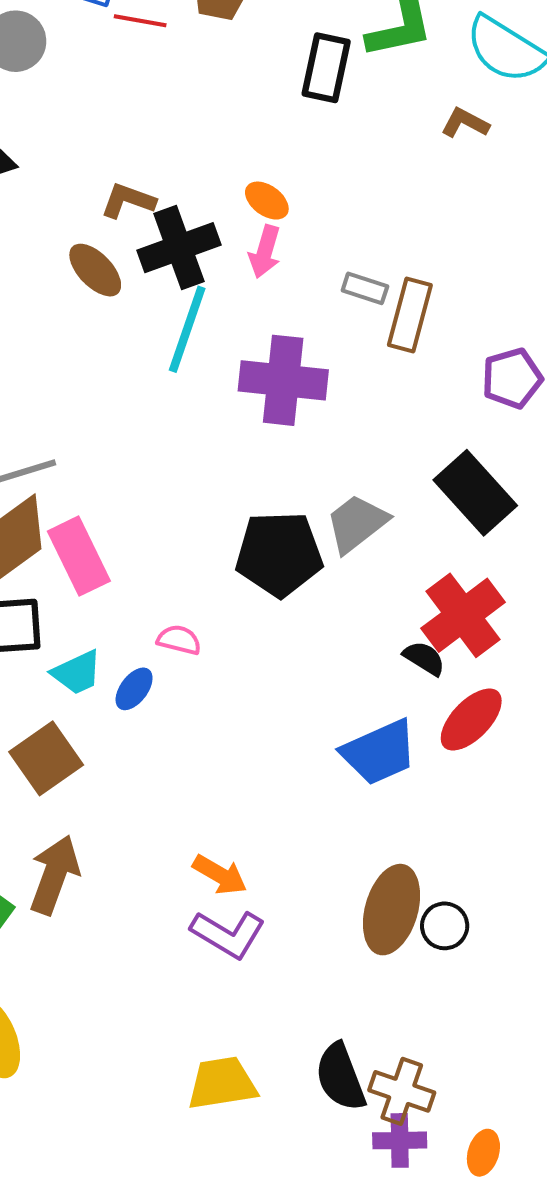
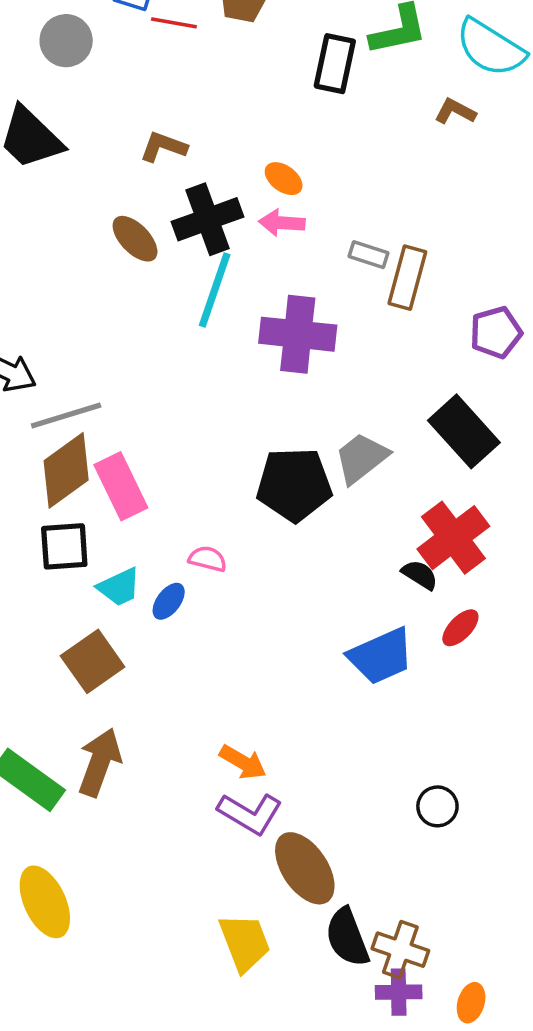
brown L-shape: (128, 201) -> (163, 147), moved
pink arrow: (265, 252) -> (282, 223), turned 78
red ellipse: (471, 720) -> (460, 628), size x0.7
brown ellipse: (391, 910) -> (305, 868), moved, turned -50
yellow trapezoid: (222, 1083) -> (245, 943), turned 78

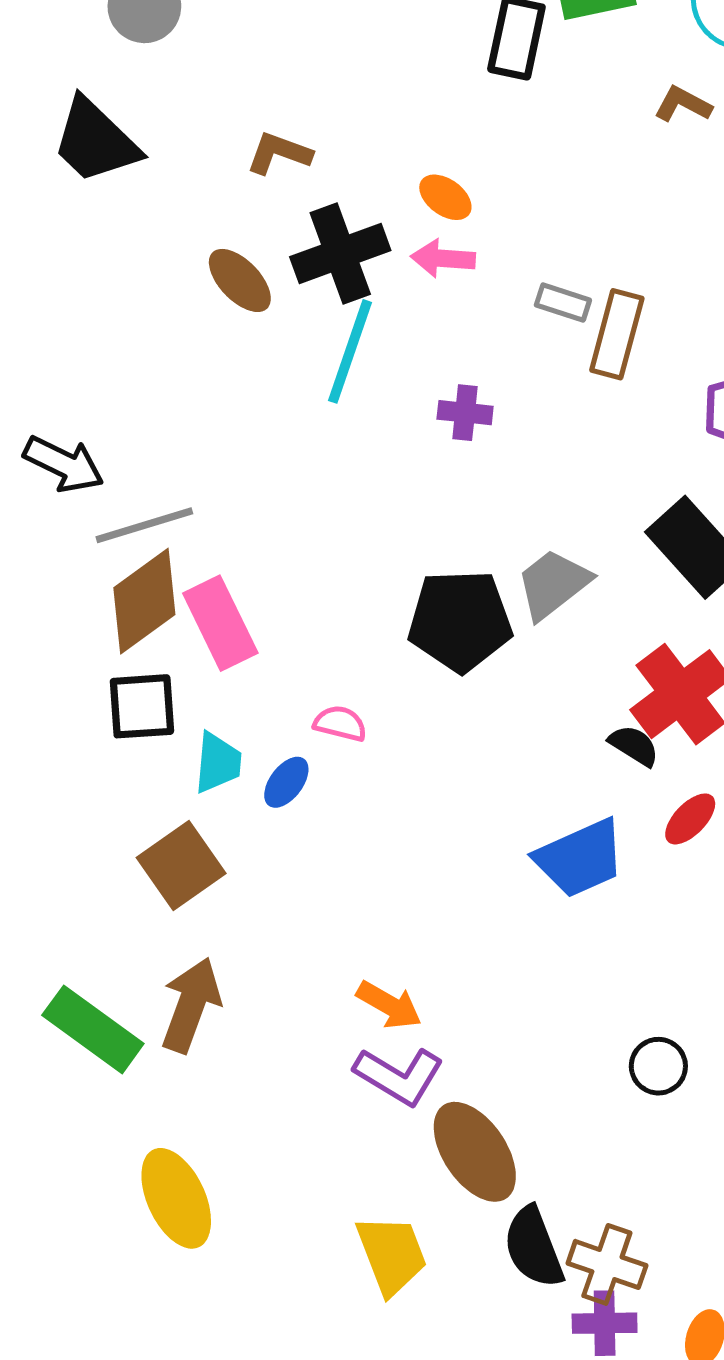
purple cross: (298, 334) -> (465, 413), size x0.5
cyan trapezoid: (119, 587) -> (218, 763), turned -60
yellow ellipse: (45, 902) -> (176, 1198), moved

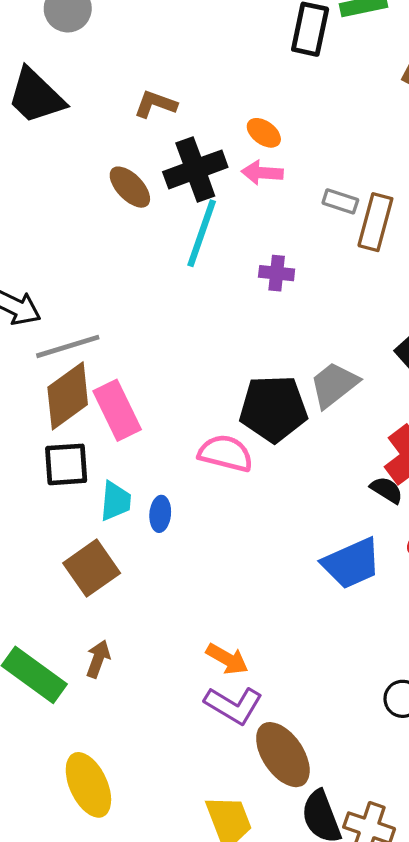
pink semicircle: (340, 723) -> (226, 453), moved, size x1.6
blue ellipse: (286, 782) -> (160, 514), turned -32
brown arrow: (191, 1005) -> (98, 659), size x0.6

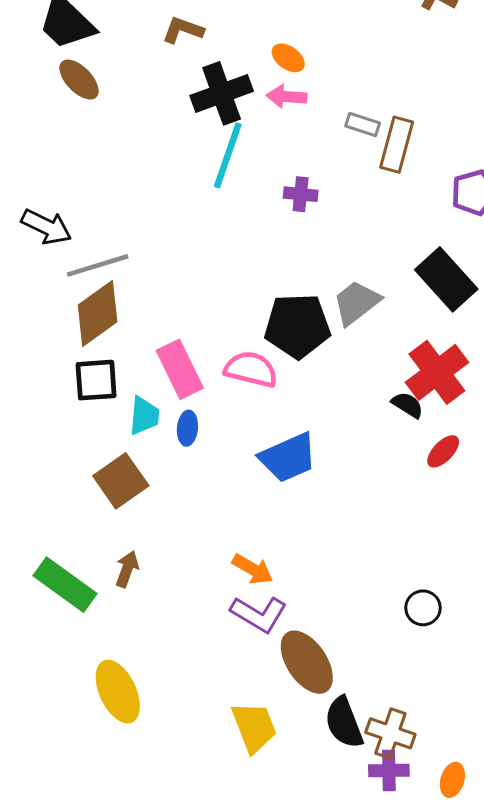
brown ellipse: (130, 187) -> (79, 80), moved
pink rectangle: (117, 410) -> (180, 369), moved
blue trapezoid: (352, 563) -> (288, 458), moved

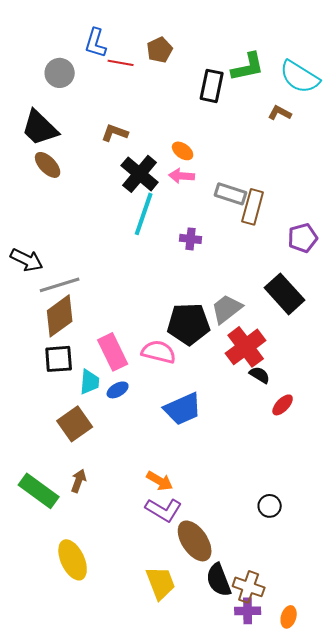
black cross: (222, 93) -> (140, 174), turned -30
gray rectangle: (363, 124) -> (231, 194), size x1.4
red cross: (437, 372) -> (246, 347), moved
blue ellipse: (187, 428) -> (118, 390), turned 55

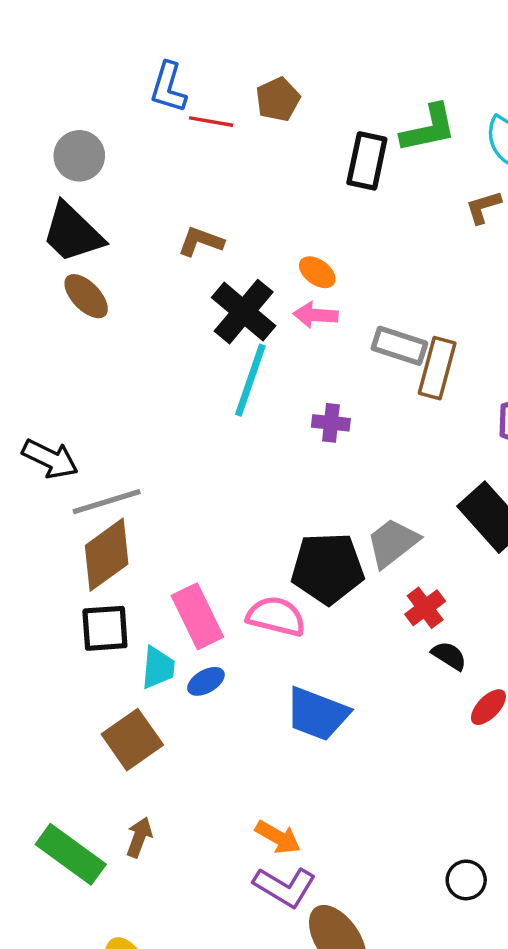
gray circle: (60, 73) -> (79, 156), moved
brown L-shape: (280, 113) -> (483, 207), turned -45
red cross: (246, 347) -> (425, 608), size x0.6
blue trapezoid: (183, 409) -> (317, 714), turned 45

